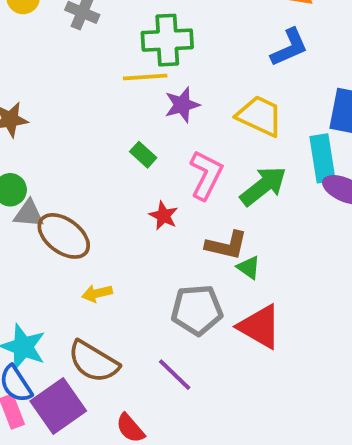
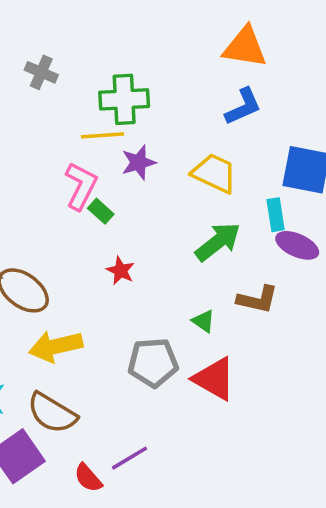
cyan rectangle: (322, 158) -> (276, 215), size x0.7
pink L-shape: (206, 175) -> (81, 186), moved
brown L-shape: (226, 245) -> (258, 299), moved
yellow arrow: (97, 293) -> (56, 346), size x1.8
purple line: (175, 375) -> (130, 458), moved, turned -75

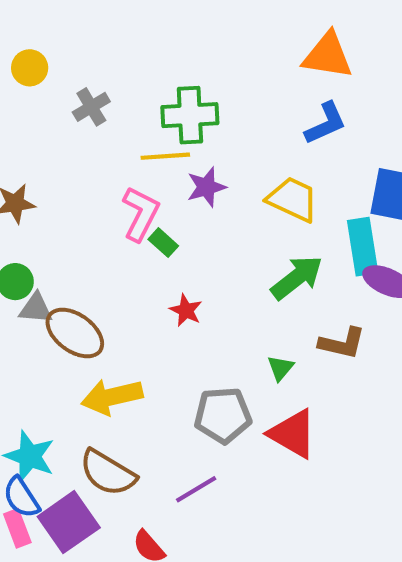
gray cross: (41, 72) -> (91, 107), moved, turned 36
cyan rectangle: (276, 215) -> (363, 247), size x1.5
green triangle: (203, 321) -> (280, 368), turned 35
purple line: (130, 458) -> (196, 489), moved

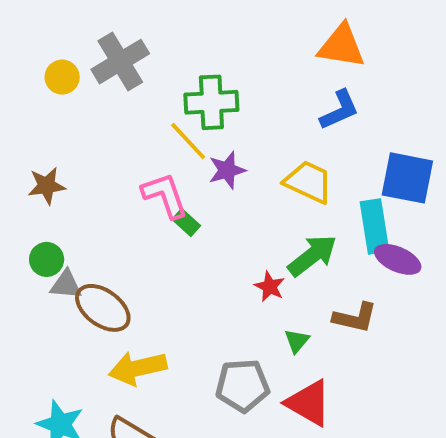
yellow circle: (30, 68) -> (62, 77), moved
gray cross: (91, 107) -> (120, 62), moved, size x1.6
yellow line: (165, 156) -> (188, 141), turned 51
pink L-shape: (141, 214) -> (165, 195), turned -46
red star: (186, 310) -> (270, 287), moved

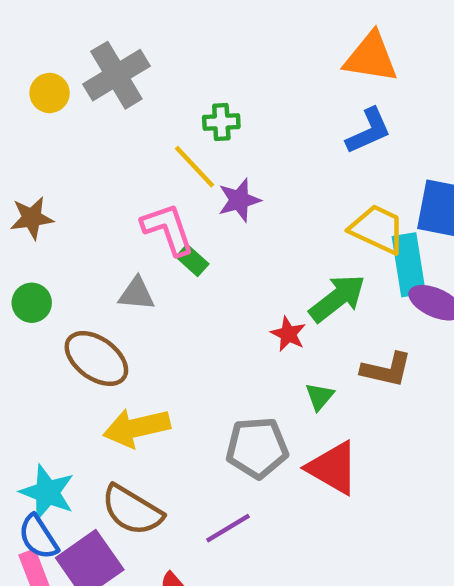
green cross: (211, 102) -> (221, 122), size x0.6
yellow trapezoid: (308, 182) -> (378, 229), moved
gray triangle: (66, 285) -> (137, 294), moved

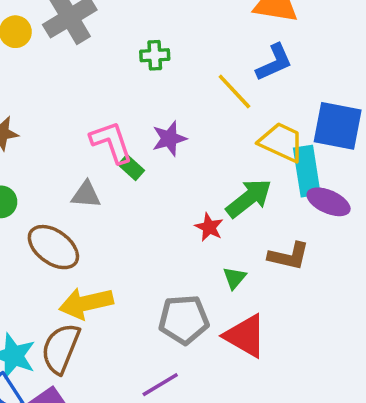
yellow line: (195, 167) -> (234, 91), moved
purple star: (239, 200) -> (169, 138), moved
brown semicircle: (132, 510) -> (61, 348), moved, turned 81

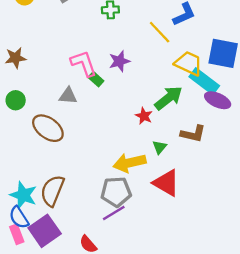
cyan rectangle: (307, 171) -> (204, 81), turned -44
yellow arrow: (86, 303) -> (129, 163), moved
gray pentagon: (184, 319) -> (116, 192), moved

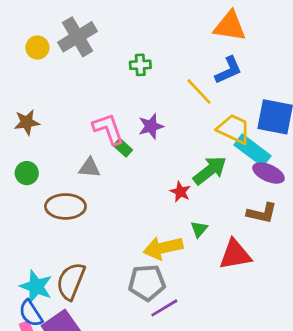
brown ellipse: (48, 128) -> (65, 206), turned -36
brown L-shape: (193, 134) -> (262, 213), moved
red triangle: (166, 183) -> (235, 255), moved, turned -40
purple line: (114, 213) -> (164, 308), moved

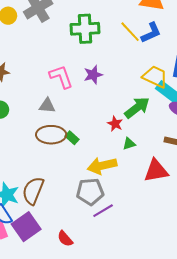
green cross: (140, 65) -> (85, 29), size x1.8
yellow line: (199, 92) -> (130, 32), moved
green rectangle: (123, 148) -> (72, 138), moved
brown ellipse: (65, 206) -> (51, 135), moved
green triangle: (199, 229) -> (129, 144), moved, turned 32

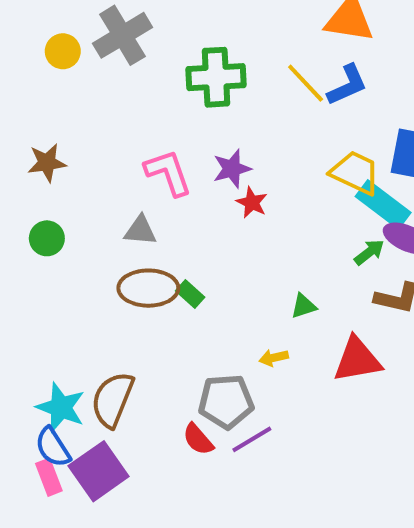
green arrow: (137, 108) -> (369, 252), moved, size x0.6
red star: (115, 124) -> (252, 203), moved
yellow arrow: (102, 166) -> (274, 358), moved, size x0.5
red semicircle: (65, 239) -> (198, 439), moved

